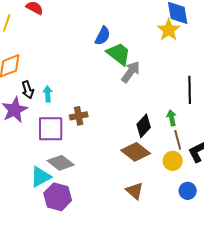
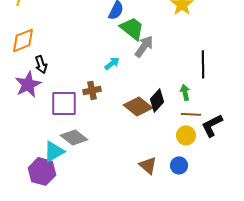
cyan arrow: (48, 94) -> (112, 63), moved, turned 56
brown line: (178, 140) -> (191, 114), turned -72
brown diamond: (136, 152) -> (138, 106), moved
blue circle: (188, 191) -> (179, 165), moved
purple hexagon: (58, 197) -> (42, 171), moved

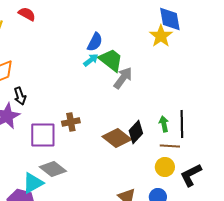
cyan arrow: (112, 63) -> (91, 60), moved
black line: (203, 64) -> (182, 124), moved
black L-shape: (212, 125) -> (191, 175), moved

